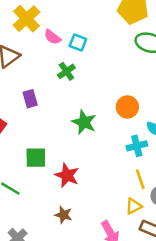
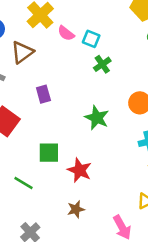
green cross: (66, 71) -> (102, 64), moved
brown star: (63, 215) -> (76, 209), turned -30

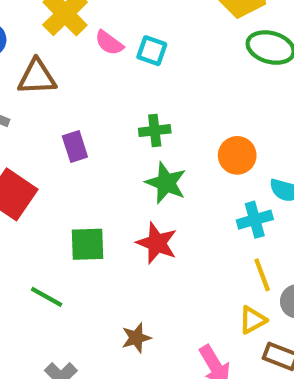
brown triangle: (22, 52) -> (37, 77), turned 35
green cross: (102, 64) -> (155, 131), moved, turned 30
red star: (80, 170) -> (157, 243), moved

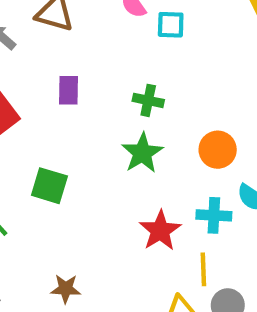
cyan square: (152, 51) -> (171, 25), turned -36
red star: (157, 243) -> (160, 231), moved

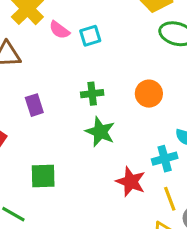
orange circle: (218, 150) -> (149, 94), moved

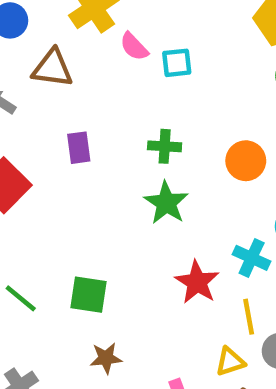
cyan cross: (165, 159) -> (252, 258), turned 30
green square: (43, 176) -> (88, 295), moved

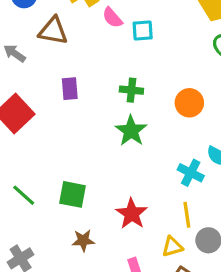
red star: (197, 282) -> (132, 214), moved

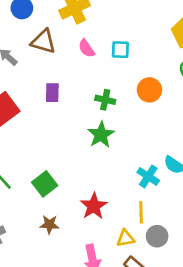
pink semicircle: (112, 18) -> (86, 48), moved
orange circle: (189, 103) -> (149, 90), moved
green square: (73, 194) -> (45, 184), turned 35

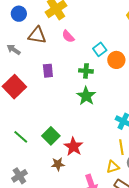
cyan square: (120, 50) -> (100, 49), moved, turned -32
red star: (94, 206) -> (73, 147), moved

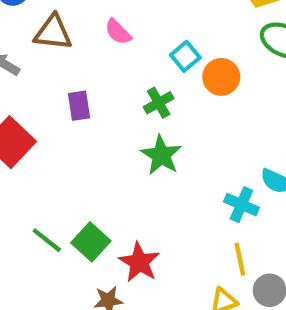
green cross: (86, 71) -> (159, 103), turned -32
green line: (21, 137) -> (47, 240), moved

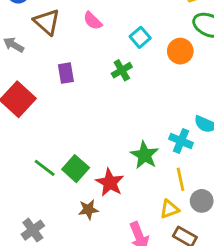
brown triangle: (53, 33) -> (47, 22), turned 36
orange circle: (221, 77) -> (180, 51), moved
green star: (161, 155) -> (145, 155), moved

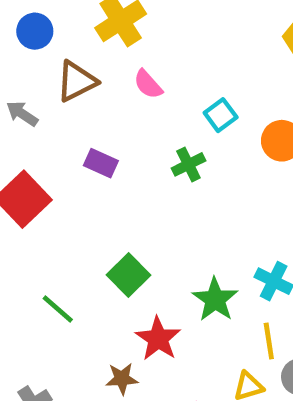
brown triangle: (47, 22) -> (77, 81), turned 48
purple rectangle: (66, 73) -> (101, 163), turned -60
green square: (76, 169) -> (128, 275), moved

